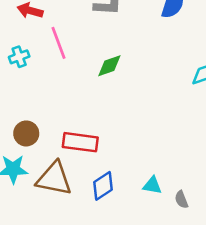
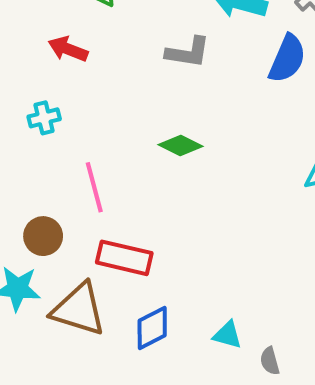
pink line: (59, 43) -> (94, 187), moved
green diamond: (109, 66) -> (180, 146), turned 40

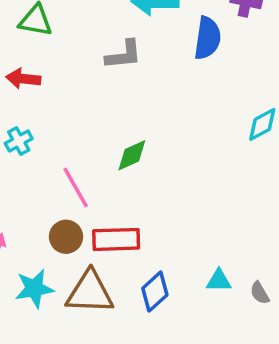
green diamond: (180, 146) -> (132, 155), moved, turned -36
brown circle: (43, 236) -> (66, 237), moved

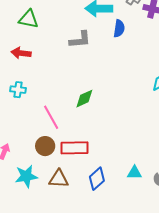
blue semicircle: (207, 38) -> (119, 29), moved, size x0.7
cyan cross: (19, 141) -> (18, 90), turned 35
brown triangle: (90, 292) -> (59, 179), size x0.7

